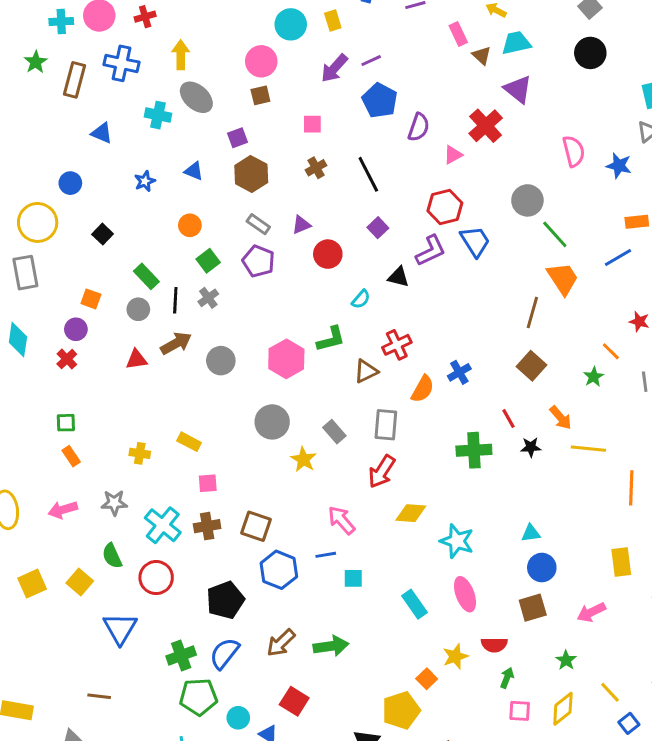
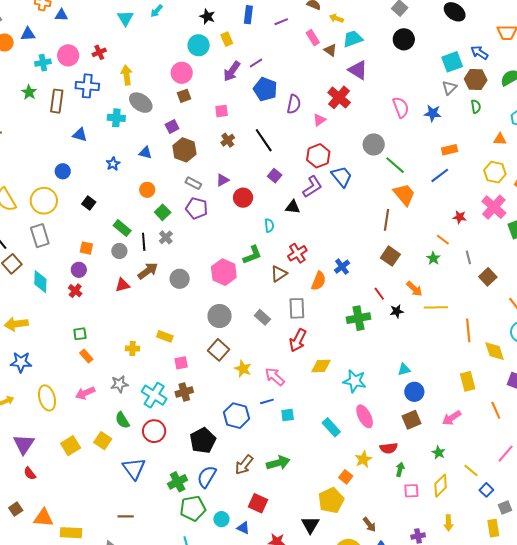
cyan semicircle: (361, 299) -> (269, 225), turned -40
yellow star: (303, 459) -> (243, 369), moved
brown square: (256, 526) -> (218, 350), moved, turned 30

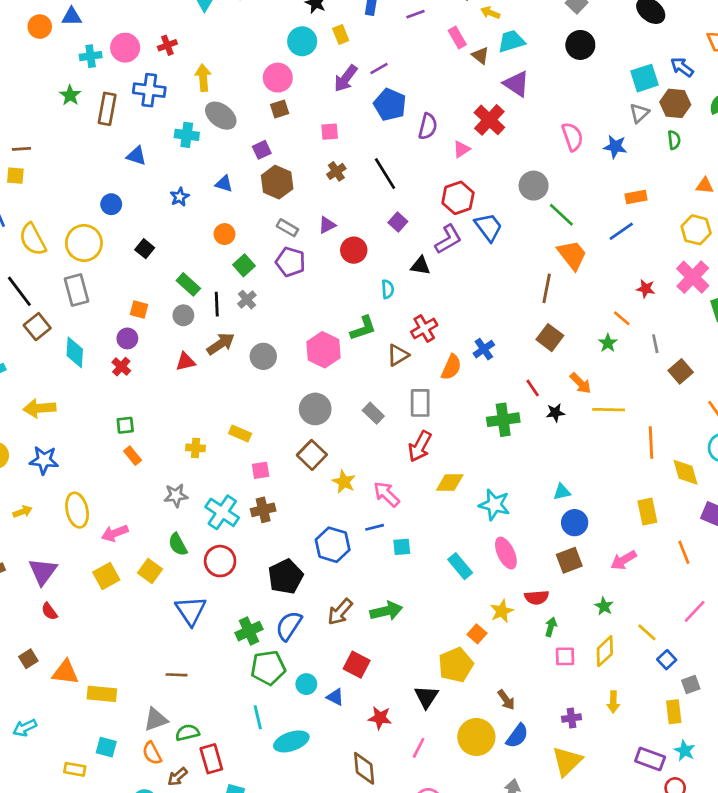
pink arrow: (85, 393) -> (115, 533), moved

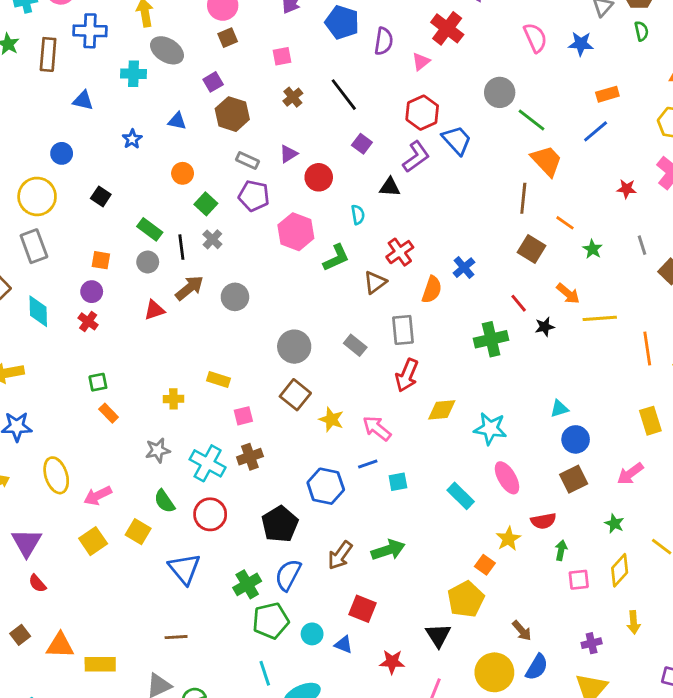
orange line: (622, 318) -> (565, 223), moved
pink hexagon: (323, 350) -> (296, 232), moved

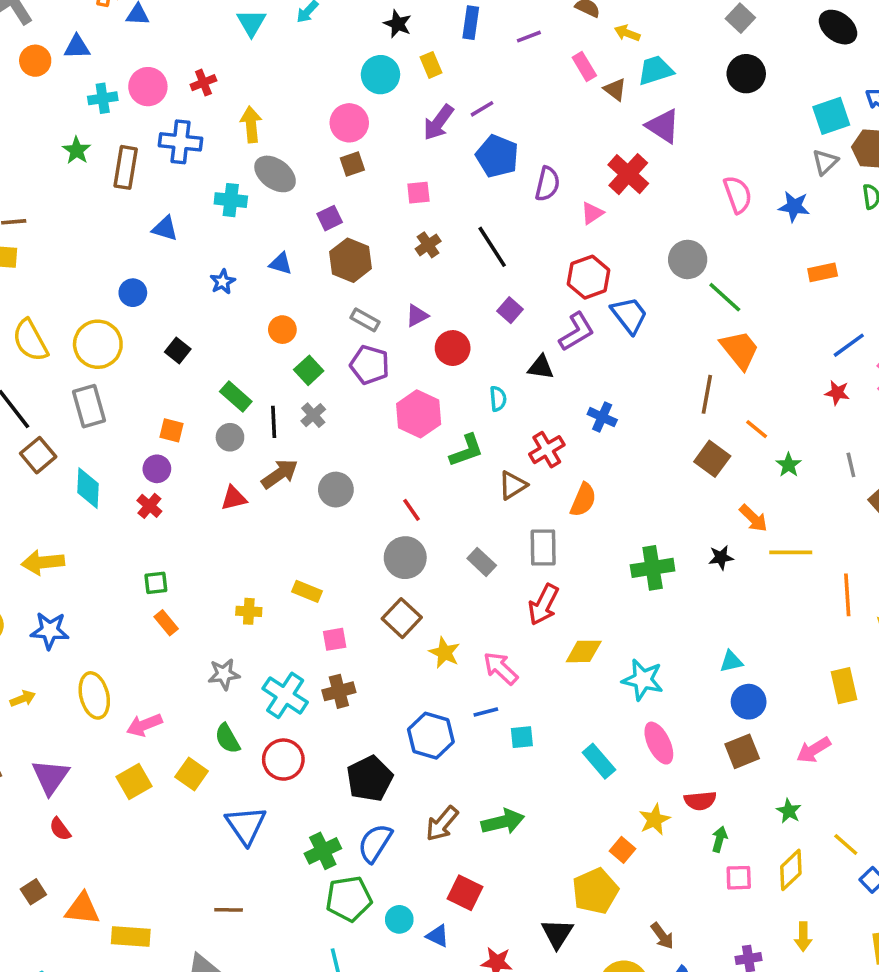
blue line: (596, 131) -> (849, 345), moved
blue cross: (464, 268) -> (602, 417), moved, turned -30
red line: (519, 303) -> (411, 510), moved

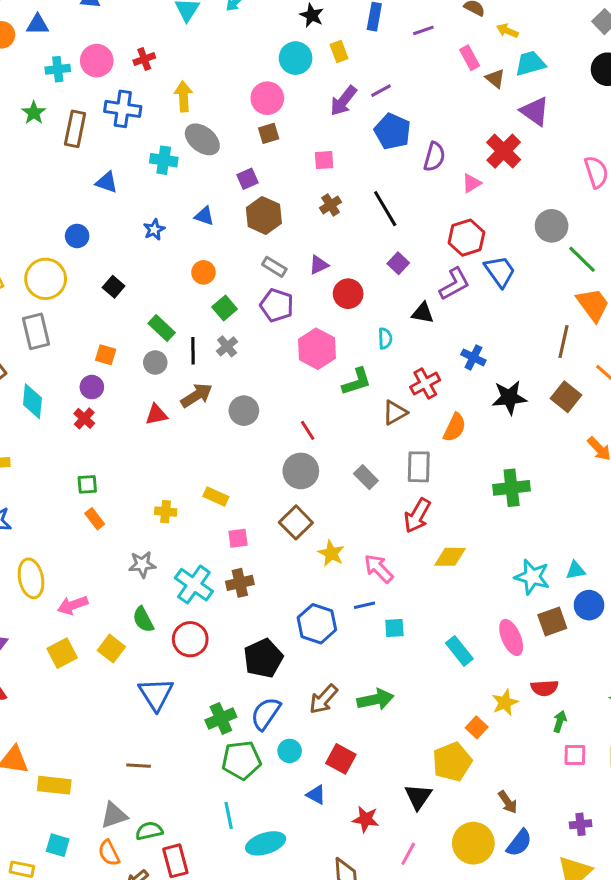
black star: (721, 557) -> (509, 398), moved, size x1.6
cyan star: (643, 680) -> (532, 577), moved
brown square: (742, 751) -> (552, 622), moved
cyan circle: (399, 919) -> (290, 751), moved

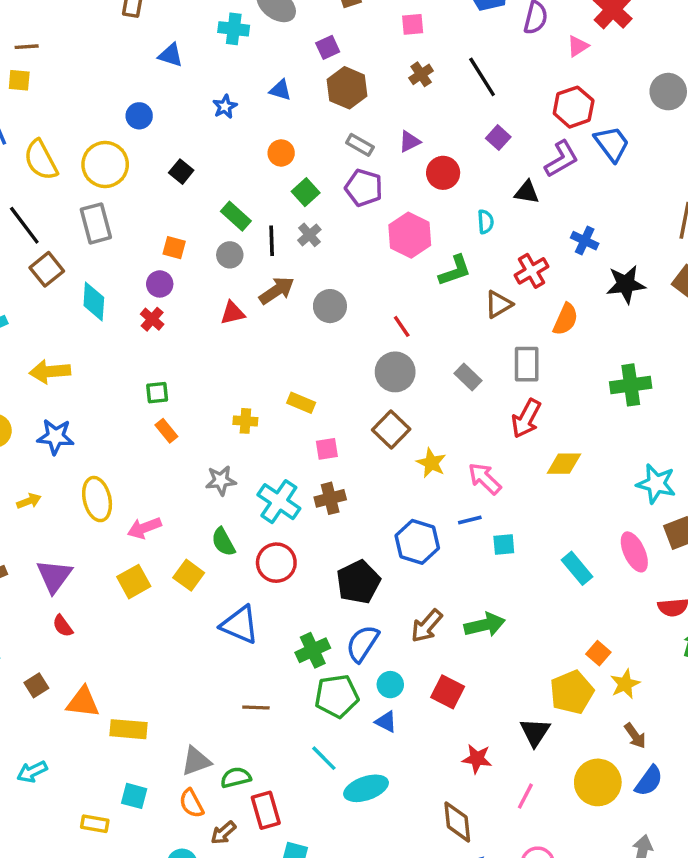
blue triangle: (156, 694) -> (240, 625), turned -33
yellow star: (505, 703) -> (625, 684), moved
brown line: (139, 766) -> (256, 707), moved
blue triangle: (316, 795) -> (386, 722), moved
cyan line: (229, 815) -> (324, 758), turned -32

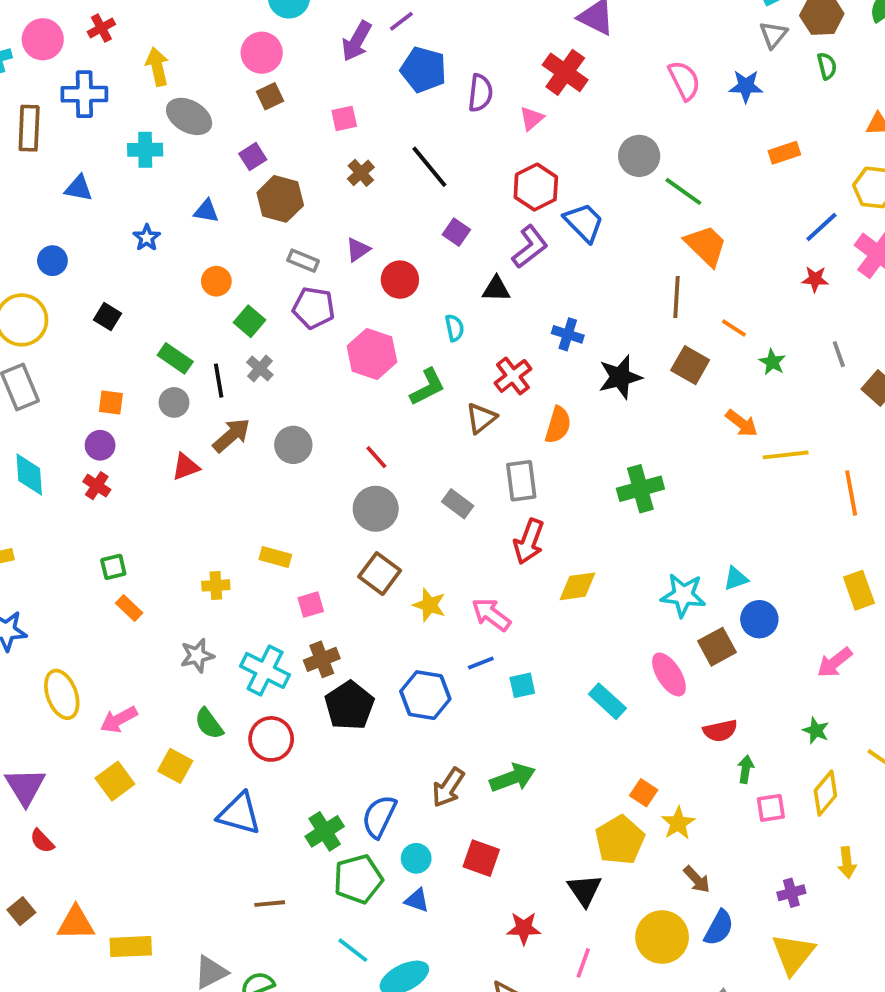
black pentagon: (358, 582) -> (349, 705), moved

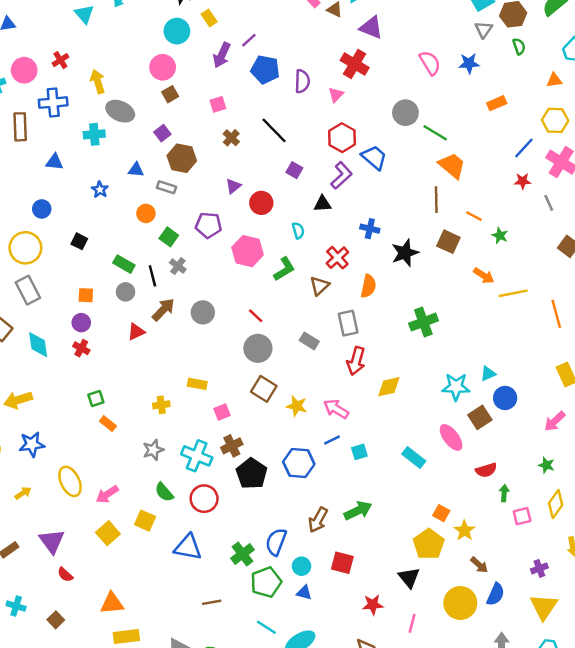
gray rectangle: (303, 261) -> (167, 187), moved
gray line: (839, 354) -> (549, 203), moved
orange triangle: (76, 923) -> (112, 603), moved

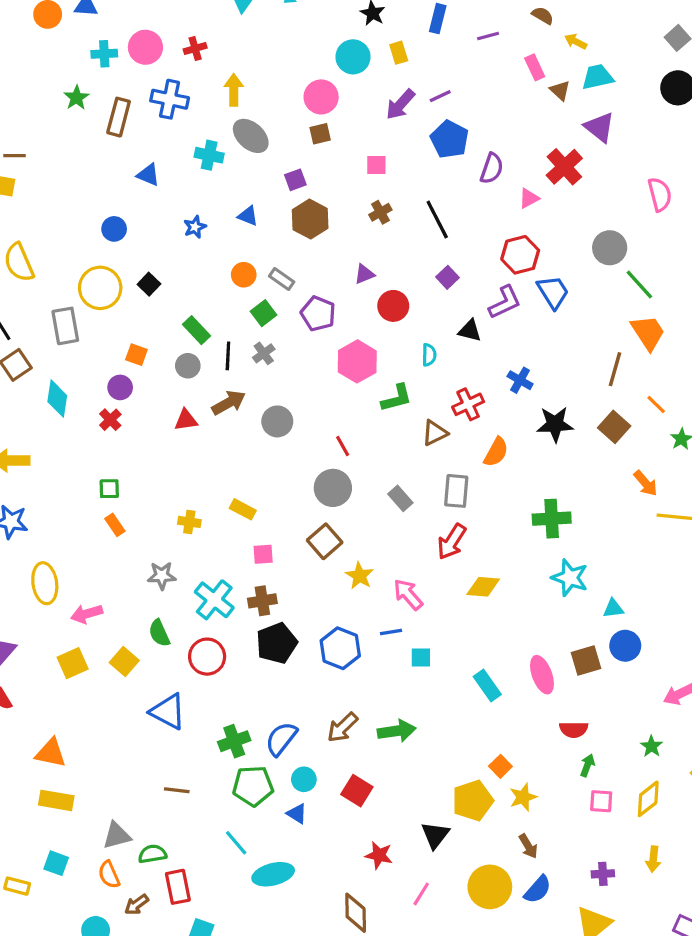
gray rectangle: (167, 187) -> (282, 279), moved
yellow circle: (25, 248) -> (100, 288), moved
cyan star: (456, 387) -> (570, 578), moved

